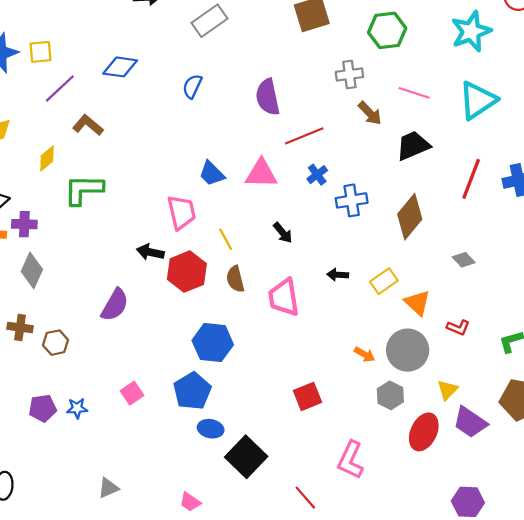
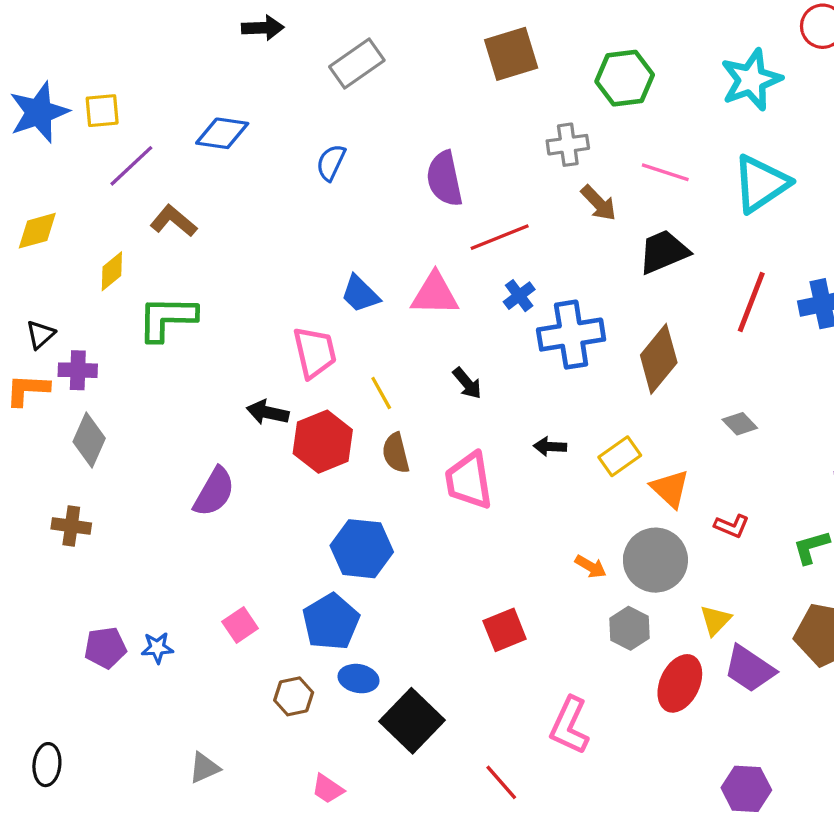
blue cross: (352, 200) -> (571, 335), size x1.4
brown hexagon: (56, 343) -> (294, 696), moved

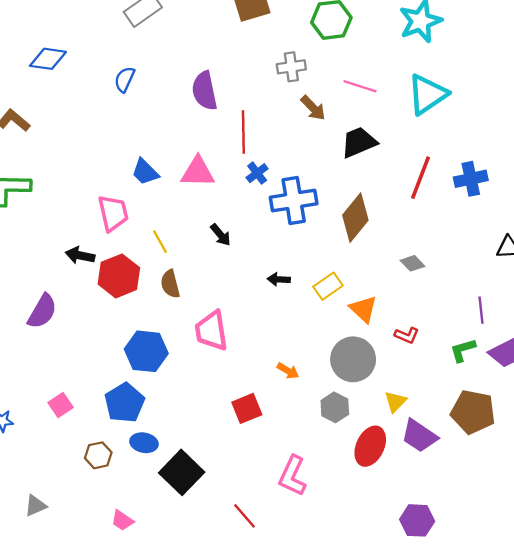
red line: (500, 237) -> (243, 132), turned -69
pink trapezoid: (469, 481) -> (211, 331), moved
orange arrow: (591, 567) -> (288, 371), moved

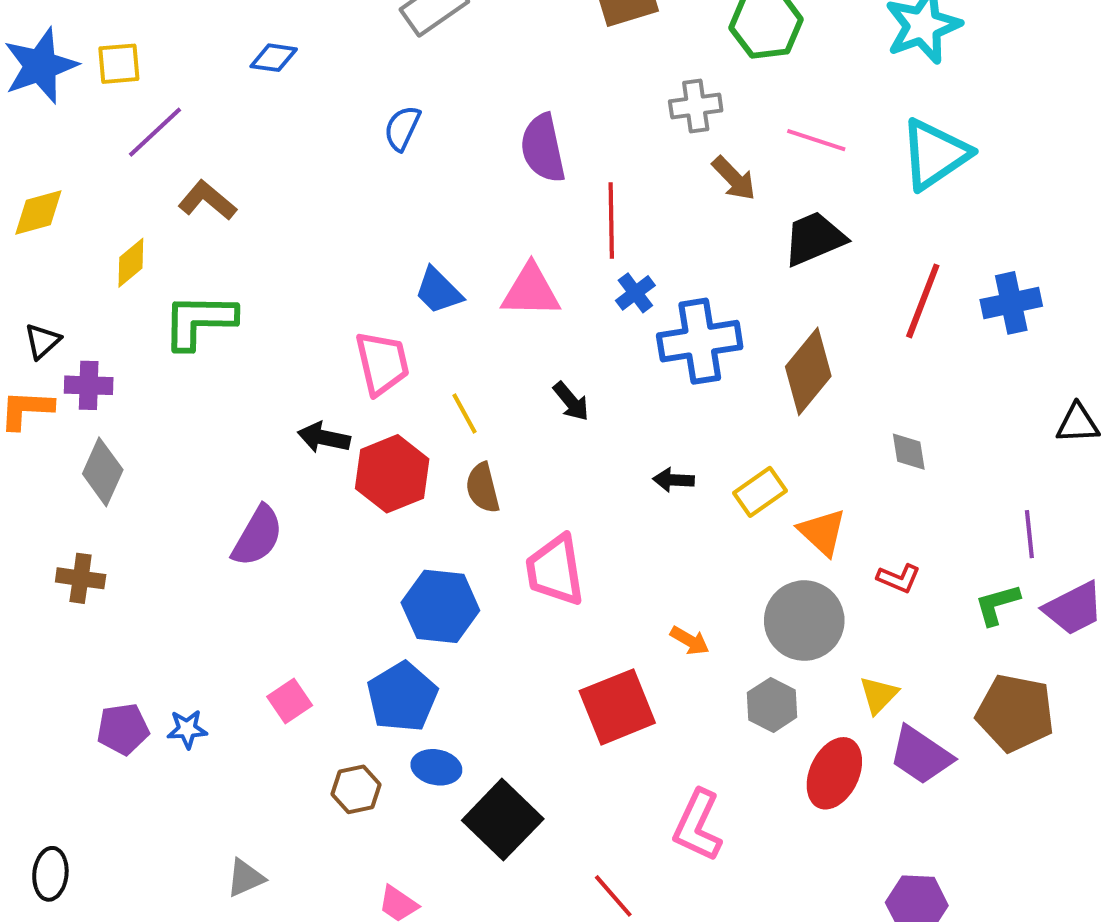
blue diamond: (48, 59) -> (274, 58), moved, size x0.7
gray diamond: (412, 263) -> (909, 452), turned 35
red square: (247, 408) -> (617, 707), size x1.4

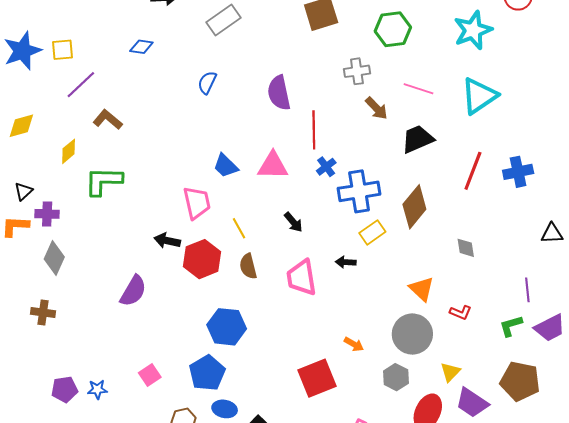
yellow rectangle: (760, 492) -> (372, 232), moved
pink trapezoid: (555, 570) -> (302, 278), moved

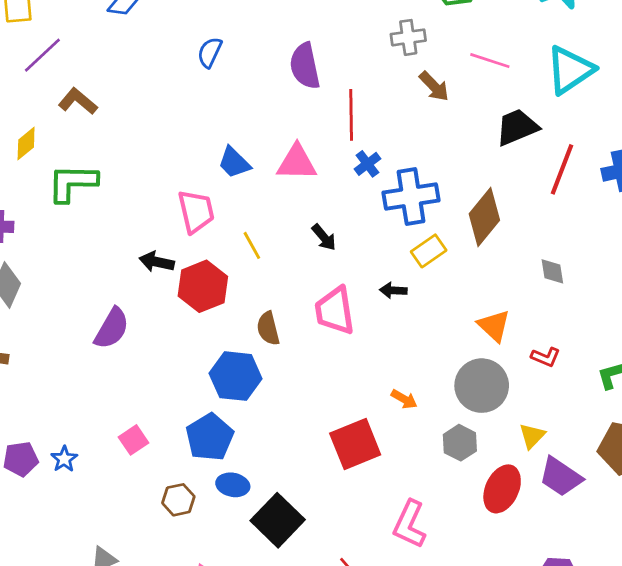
black trapezoid: (418, 139) -> (517, 127), moved
brown semicircle: (248, 266) -> (268, 328), moved
blue star: (97, 389) -> (64, 459), turned -30

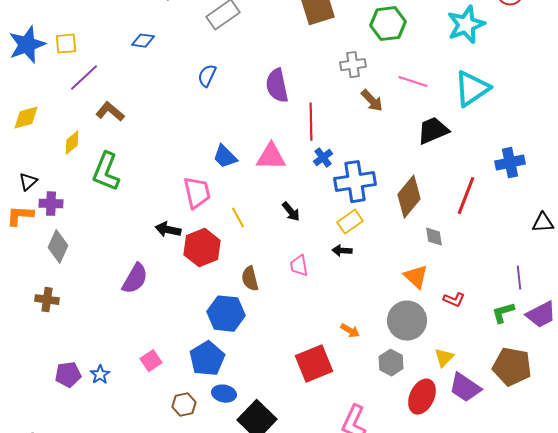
red line: (562, 169) -> (466, 196), moved
green L-shape: (72, 183) -> (106, 172), turned -69
yellow rectangle: (429, 251) -> (350, 222), moved
gray diamond: (552, 271) -> (434, 237), moved
pink trapezoid: (335, 311) -> (299, 266), size x0.6

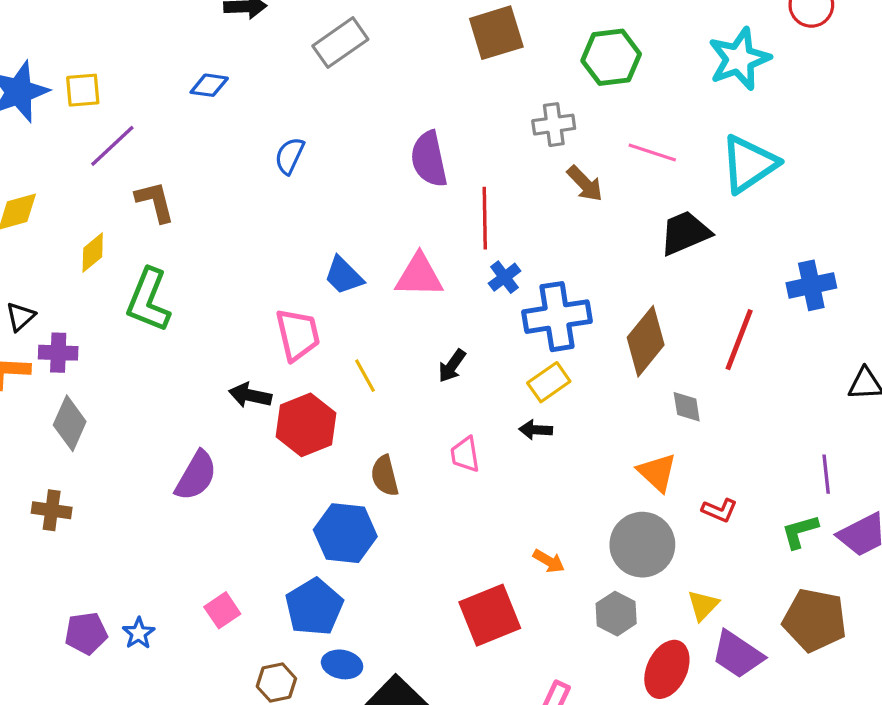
blue semicircle: (207, 76) -> (290, 156), moved
brown L-shape: (110, 112) -> (155, 202), turned 36
black arrow: (291, 212) -> (452, 366), turned 75

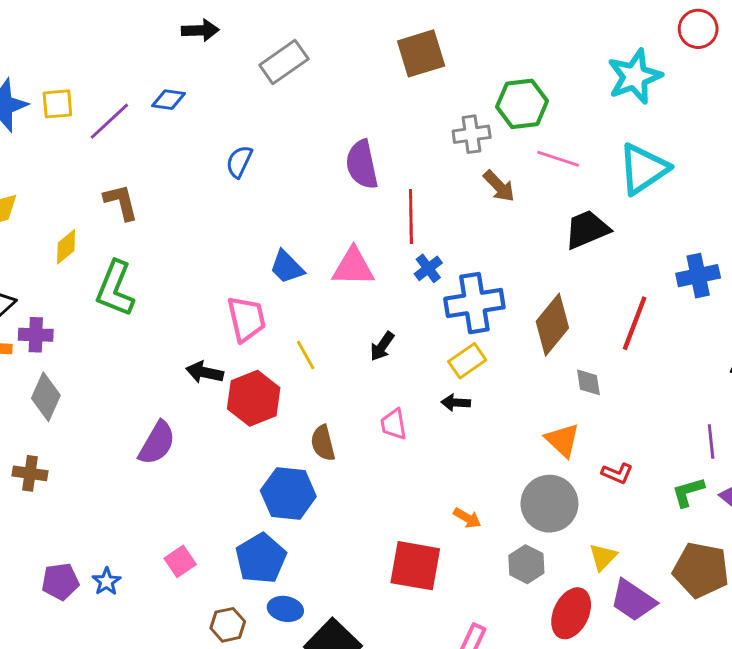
green hexagon: (611, 57) -> (522, 104), moved
purple line: (112, 146) -> (109, 121), moved
red square: (490, 615) -> (415, 566), turned 32

